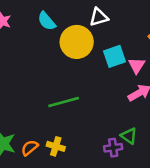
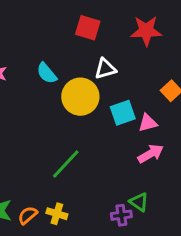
pink triangle: (137, 65) -> (148, 123), turned 42
green line: (64, 102) -> (66, 164), turned -32

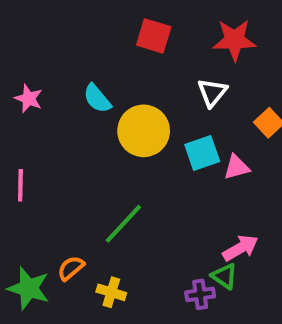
white triangle: (105, 69) -> (212, 92), moved, turned -35
pink arrow: (151, 154) -> (241, 248), moved
orange semicircle: (28, 215) -> (71, 268), moved

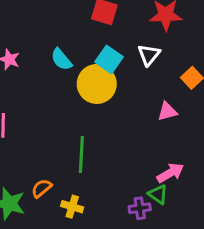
cyan square: (202, 153) -> (109, 59), moved, turned -36
green line: (123, 224) -> (81, 155), turned -40

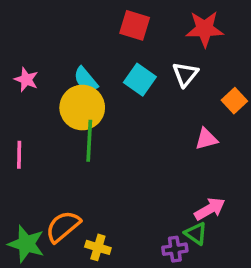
yellow circle: (97, 84) -> (82, 108), moved
green line: (81, 155) -> (89, 141), moved
orange semicircle: (41, 188) -> (63, 226), size x1.5

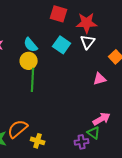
red star: (205, 29) -> (87, 23), moved
yellow circle: (82, 108) -> (29, 61), size x0.7

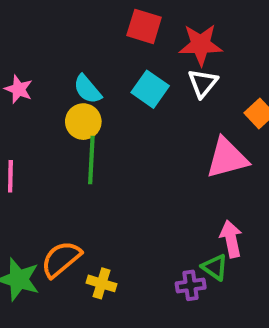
pink triangle: (100, 79) -> (227, 158), size x1.6
pink arrow: (102, 119) -> (231, 239), turned -72

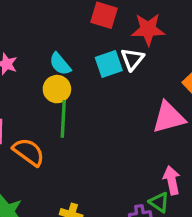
white triangle: (203, 83) -> (132, 59), moved
cyan square: (150, 89) -> (109, 64), turned 36
orange semicircle: (61, 259) -> (29, 152), moved, turned 76

